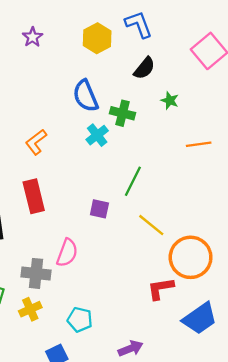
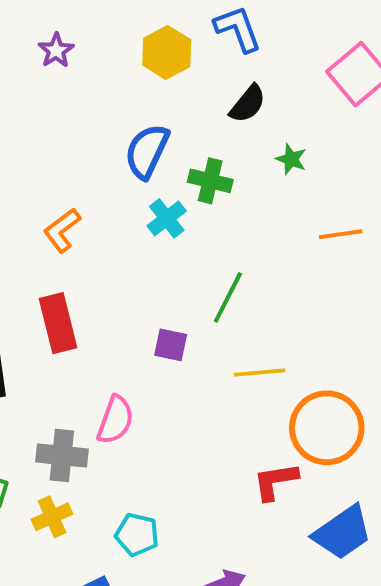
blue semicircle: (86, 96) -> (147, 151), turned 48
yellow line: (151, 225) -> (260, 373), turned -44

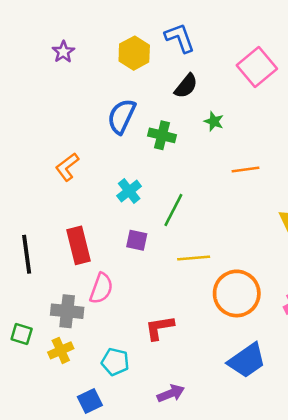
cyan cross: (167, 218) -> (129, 191), moved
red rectangle: (58, 323) -> (79, 245), moved
red L-shape: (275, 481) -> (159, 328), moved

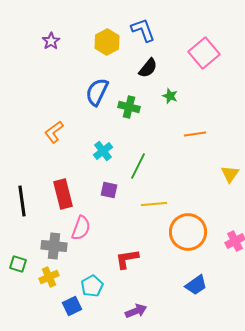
blue trapezoid: (247, 361) -> (196, 285), size x0.7
cyan pentagon: (115, 362) -> (92, 286), turned 30
blue square: (90, 401) -> (72, 306), moved

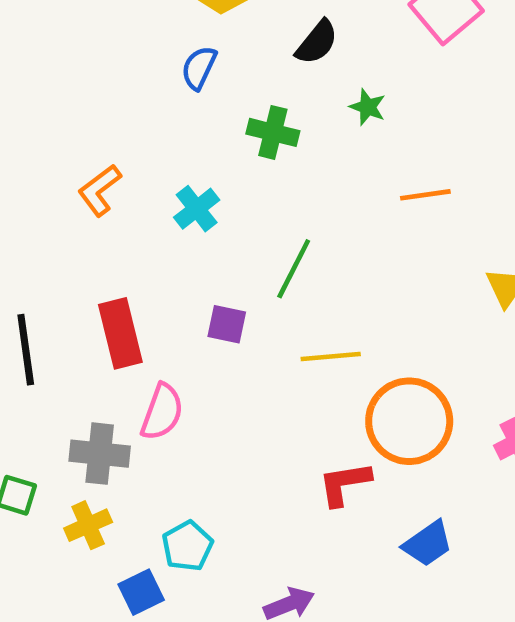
blue semicircle: (97, 92) -> (199, 68), moved, size x0.7
cyan cross: (103, 151) -> (197, 209), moved
red L-shape: (127, 259) -> (345, 484), moved

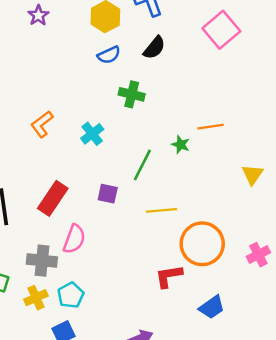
blue semicircle: (199, 68) -> (109, 55), moved, turned -140
green star: (368, 107) -> (181, 145), moved
red rectangle: (120, 333) -> (53, 198), turned 48
cyan pentagon: (187, 546) -> (71, 295), moved

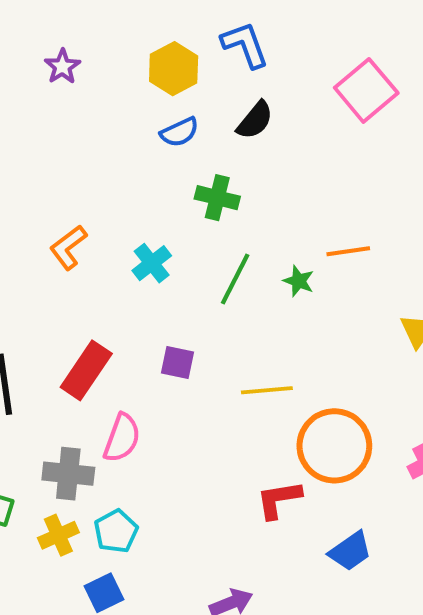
green line: (142, 165) -> (235, 279), moved

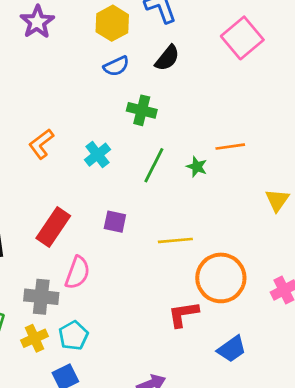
purple star: (62, 67) -> (37, 22), size x1.4

